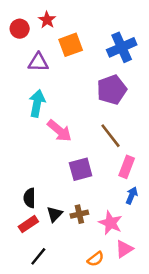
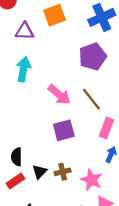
pink arrow: (59, 131) -> (59, 95), moved

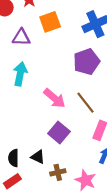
purple square: (64, 130) -> (59, 133), turned -35
black triangle: (40, 172) -> (38, 157), moved, turned -48

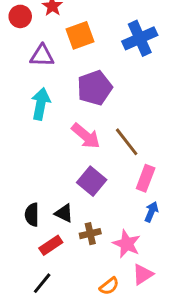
purple pentagon: (87, 62) -> (95, 88), moved
red rectangle: (12, 181) -> (51, 245), moved

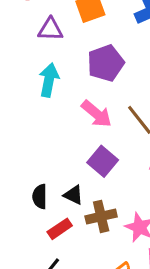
brown cross: (90, 234) -> (101, 216), size x1.4

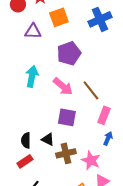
cyan arrow: (49, 80) -> (32, 76), moved
purple square: (103, 161) -> (67, 117), turned -30
red rectangle: (60, 229) -> (25, 161), moved

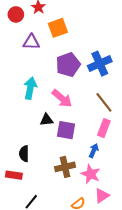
blue cross: (100, 19) -> (100, 64), moved
brown line: (91, 90) -> (104, 102), moved
blue arrow: (108, 138) -> (94, 151), moved
black triangle: (48, 139) -> (47, 120), moved, turned -32
red rectangle: (25, 161) -> (14, 175), moved, turned 42

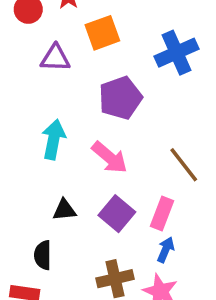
blue cross: (100, 64) -> (176, 53), moved
black triangle: (47, 120) -> (64, 210), moved
pink rectangle: (104, 128) -> (162, 214), moved
purple square: (66, 130) -> (117, 214), turned 30

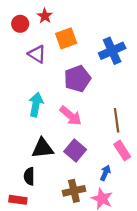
purple triangle: (55, 58) -> (37, 54), turned 30
brown line: (184, 165) -> (117, 120), turned 30
black triangle: (64, 210) -> (43, 148), size x1.5
pink rectangle: (162, 214) -> (122, 150), moved, turned -54

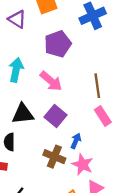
blue arrow: (105, 173) -> (76, 141), moved
brown cross: (74, 191) -> (54, 157), turned 35

